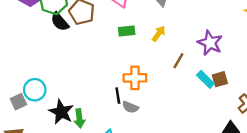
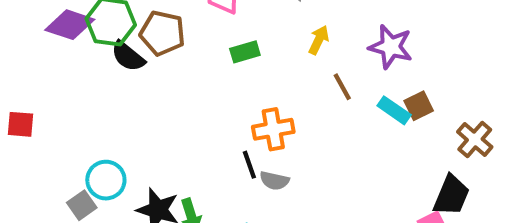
yellow arrow: (159, 34) -> (319, 40), moved
brown line: (178, 61) -> (342, 87), turned -49

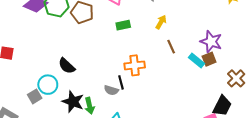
purple star: (391, 47) -> (211, 42), moved
black semicircle: (128, 56) -> (67, 66), moved
gray semicircle: (274, 181) -> (111, 90), moved

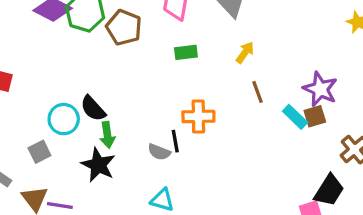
cyan circle: (48, 85) -> (64, 119), moved
green arrow: (89, 106) -> (107, 135), moved

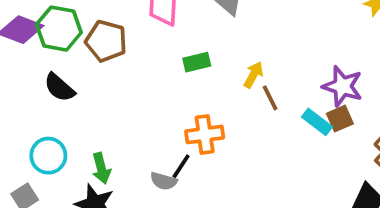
green rectangle: (186, 52) -> (197, 62), moved
yellow arrow: (245, 52) -> (253, 75), moved
black semicircle: (93, 108) -> (59, 87), moved
black line: (175, 141) -> (181, 166), turned 50

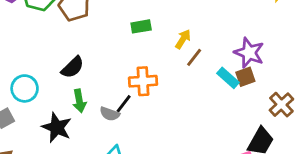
black semicircle: (59, 87) -> (73, 67), moved, turned -90
brown line: (270, 98) -> (194, 57), turned 60
green arrow: (101, 168) -> (79, 101), moved

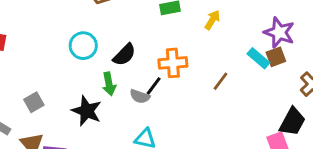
brown line: (194, 57) -> (220, 81), moved
black semicircle: (73, 67) -> (124, 55), moved
cyan circle: (25, 88) -> (83, 46), moved

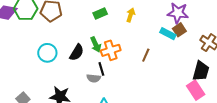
green arrow: (109, 84) -> (96, 45), moved
black line: (154, 86) -> (101, 69), turned -40

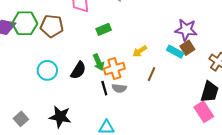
yellow arrow: (131, 15) -> (140, 51), moved, turned -144
gray semicircle: (94, 78) -> (119, 88), moved

